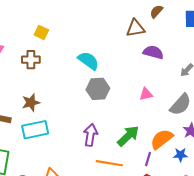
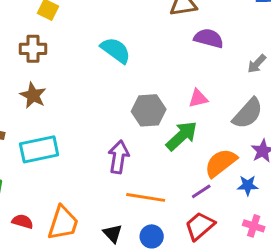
gray hexagon: (98, 89) -> (149, 110), moved
brown star: (31, 102) -> (33, 95), moved, turned -30
green arrow: (128, 136) -> (182, 136), moved
purple line: (148, 159) -> (201, 191), turned 40

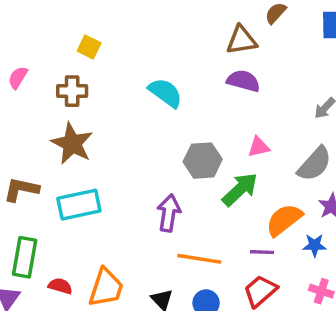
purple semicircle: (209, 38) -> (243, 81), moved
brown star: (33, 95) -> (72, 144), size x1.4
purple line: (201, 191) -> (262, 252), turned 35

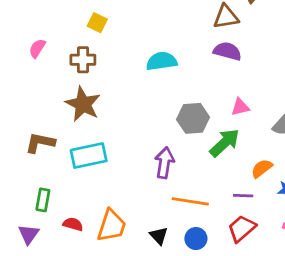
cyan semicircle: (165, 93) -> (162, 61), turned -44
orange semicircle: (284, 220) -> (262, 168), size x0.7
green rectangle: (25, 257) -> (43, 200), size x0.7

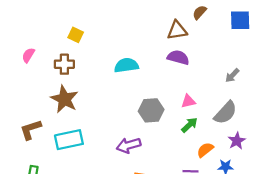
brown L-shape: (40, 143) -> (31, 130), turned -30
green arrow: (225, 143) -> (189, 125), moved, size x0.7
purple arrow: (164, 163) -> (129, 145), turned -115

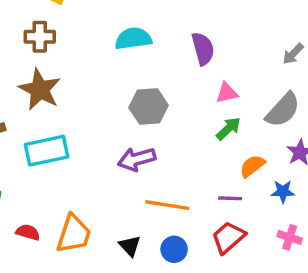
purple semicircle: (178, 57) -> (203, 49), moved, turned 60
gray hexagon: (151, 110) -> (149, 106), moved

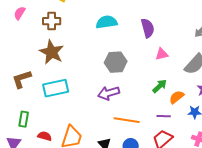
green arrow: (228, 129) -> (160, 86), moved

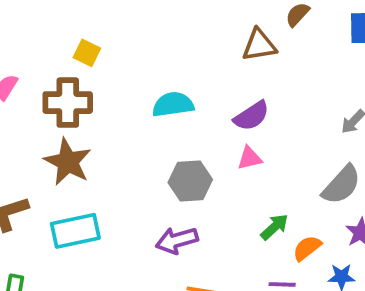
brown cross: (52, 21) -> (68, 103), size x1.4
purple semicircle: (148, 28) -> (251, 116), turned 72
pink triangle: (162, 54) -> (250, 158), moved

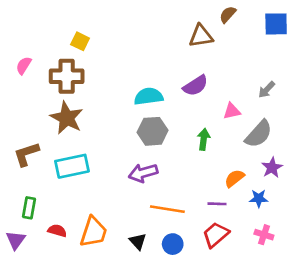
cyan semicircle: (173, 104) -> (149, 96), moved
pink triangle: (250, 158) -> (232, 111), moved
green arrow: (274, 227) -> (204, 139), moved, turned -40

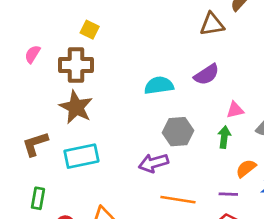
pink triangle: (232, 111) -> (235, 110), moved
gray hexagon: (153, 131) -> (178, 132), moved
green arrow: (204, 139) -> (224, 137), moved

